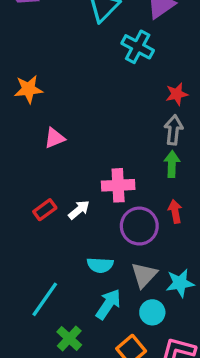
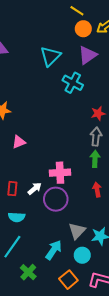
red rectangle: (45, 210) -> (12, 189), turned -48
purple circle: (139, 226) -> (56, 199), moved
cyan semicircle: (100, 265) -> (17, 217), moved

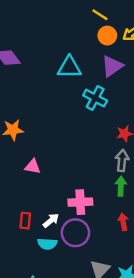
cyan triangle: (50, 56) -> (69, 67), turned 45
pink triangle: (19, 142) -> (33, 167), turned 32
cyan semicircle: (17, 217) -> (47, 244), moved

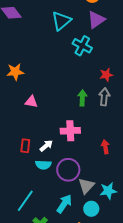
cyan triangle: (69, 67) -> (61, 21), turned -40
green arrow: (121, 186) -> (82, 98), moved
purple circle: (75, 233) -> (68, 170), moved

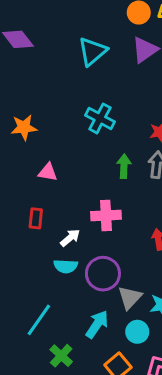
cyan cross: (82, 46) -> (100, 118), moved
red rectangle: (25, 146) -> (36, 218), moved

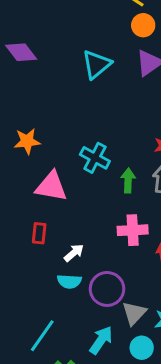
cyan cross: (100, 118) -> (95, 158), moved
pink triangle: (48, 172) -> (51, 186), size x1.6
pink cross: (106, 215) -> (133, 230), moved

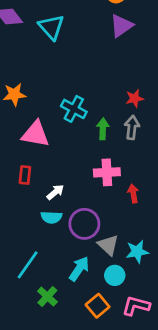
cyan triangle: (96, 64) -> (51, 27), moved, turned -32
gray triangle: (134, 313) -> (108, 245), turned -30

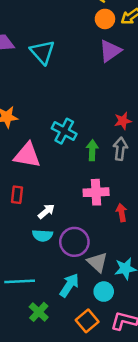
cyan line: (28, 265) -> (20, 281), turned 52

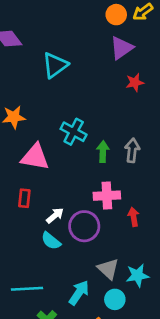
cyan triangle: (43, 52) -> (55, 65), moved, turned 36
red star: (123, 121) -> (135, 82), moved
cyan semicircle: (43, 236) -> (51, 241), turned 36
purple circle: (74, 242) -> (84, 226), moved

